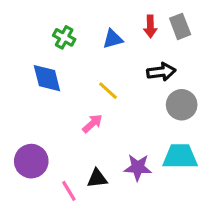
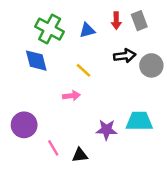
green cross: (64, 37) -> (50, 29), size x1.6
gray circle: (182, 105) -> (151, 65), moved
pink arrow: (92, 124) -> (71, 96), turned 35
black triangle: (97, 178) -> (80, 155), moved

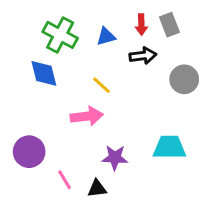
black arrow: (125, 56) -> (143, 56), moved
pink arrow: (71, 96) -> (87, 116), size x1.5
purple star: (107, 130) -> (115, 158), moved

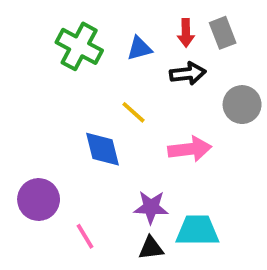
blue diamond: (44, 73) -> (102, 149), moved
pink arrow: (87, 116) -> (190, 149), moved
cyan trapezoid: (169, 147) -> (197, 231), moved
black triangle: (97, 189) -> (151, 248), moved

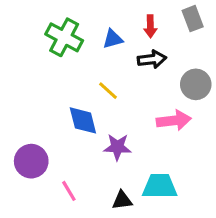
gray rectangle: (223, 33) -> (193, 19), moved
pink arrow: (190, 149) -> (174, 120), moved
purple star: (151, 207) -> (117, 147), moved

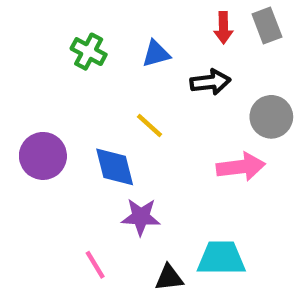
red arrow: (150, 26) -> (223, 28), moved
green cross: (64, 37) -> (89, 52), size x0.7
purple star: (117, 147) -> (141, 217), moved
purple circle: (31, 161) -> (43, 156), moved

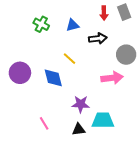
purple star: (141, 217) -> (81, 104), moved

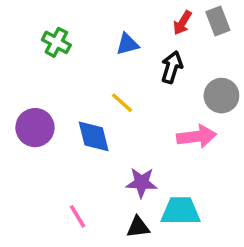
red arrow: (104, 13) -> (182, 23), turned 32
green cross: (41, 24) -> (56, 42), moved
black arrow: (98, 38) -> (172, 67), turned -66

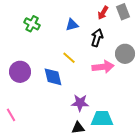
pink arrow: (197, 136) -> (103, 67), moved
pink line: (78, 216) -> (11, 115), moved

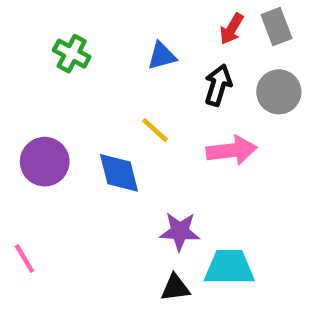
gray circle: (125, 54) -> (279, 92), moved

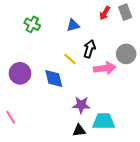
black arrow: (218, 85) -> (89, 49), moved
gray circle: (279, 92) -> (126, 54), moved

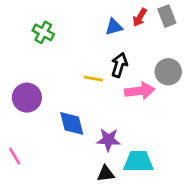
blue triangle: (73, 25) -> (114, 27), moved
yellow line: (70, 59) -> (94, 79), turned -32
blue diamond: (54, 78) -> (72, 123), moved

